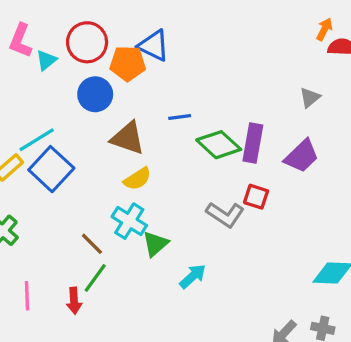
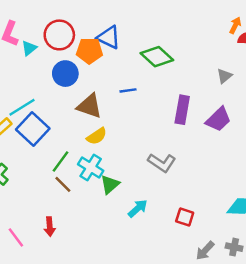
green diamond: (219, 145) -> (157, 57), moved
red square: (256, 197) -> (185, 217), moved
green line: (95, 278) -> (61, 161), moved
pink line: (27, 296) -> (16, 237), moved, turned -35

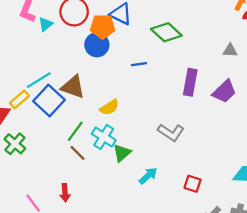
blue circle: (65, 74) -> (97, 45), moved
gray triangle: (224, 76) -> (230, 50), turned 42
brown triangle: (89, 106) -> (73, 87), moved

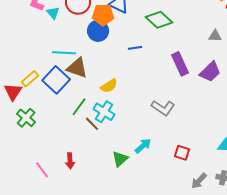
cyan triangle: (46, 24) -> (53, 13), turned -32
cyan line: (39, 80) -> (64, 53), moved, turned 35
purple rectangle: (190, 82) -> (180, 64), turned -35
brown line: (78, 153) -> (92, 124), moved
green triangle: (122, 153) -> (120, 159), moved

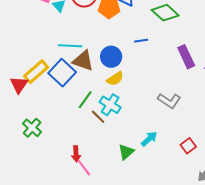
blue circle: (98, 31) -> (111, 57), moved
yellow rectangle: (30, 79) -> (36, 72), size x1.4
green cross: (26, 118) -> (32, 128), moved
red square: (182, 153) -> (188, 146), turned 35
pink line: (42, 170) -> (84, 168), moved

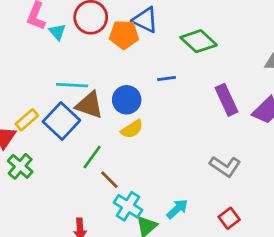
yellow rectangle: (36, 72) -> (27, 120), size x0.7
gray L-shape: (169, 101) -> (225, 166), moved
cyan cross: (110, 105) -> (128, 206), moved
green cross: (32, 128) -> (20, 166), moved

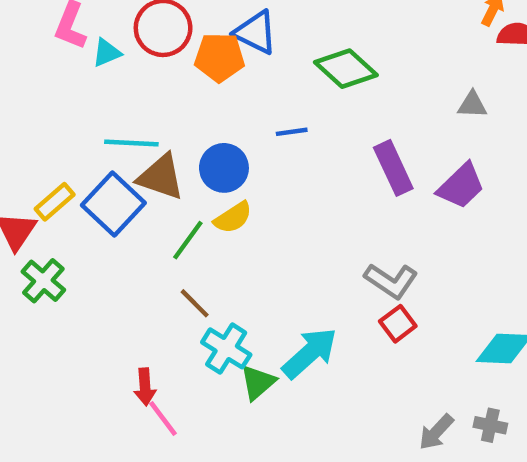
cyan triangle: (57, 32) -> (107, 53), turned 48
green line: (92, 157) -> (188, 240), moved
cyan arrow: (177, 209) -> (310, 353), size x1.5
red square: (229, 218) -> (398, 324), moved

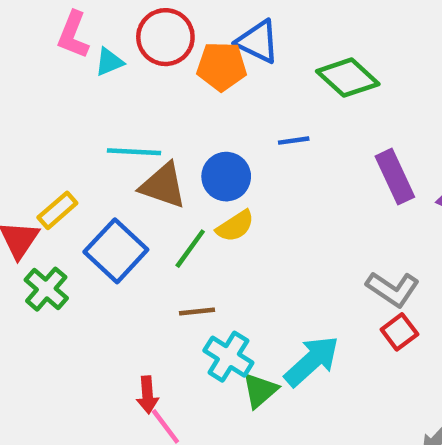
blue square: (113, 204) -> (116, 251), moved
brown line: (195, 303) -> (197, 312), turned -51

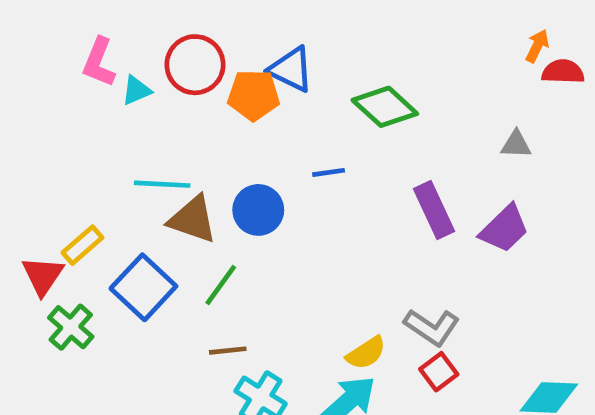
yellow semicircle: (235, 226) -> (366, 353), moved

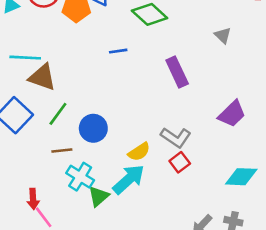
gray triangle: (516, 144) -> (223, 35), turned 42
blue circle: (258, 210) -> (93, 128), moved
purple trapezoid: (504, 229) -> (232, 114), moved

